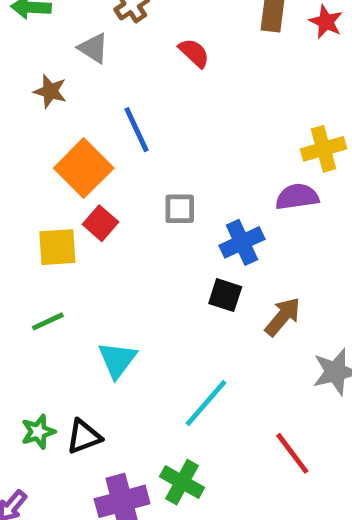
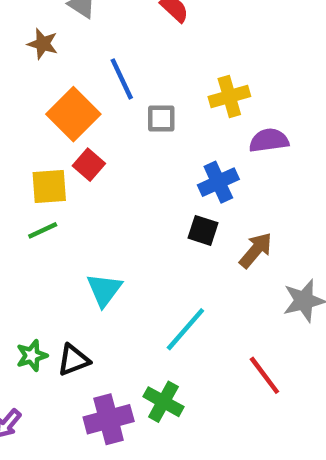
yellow cross: (324, 149) -> (229, 97), moved
gray square: (180, 209) -> (161, 118), moved
green line: (48, 321) -> (43, 230), moved

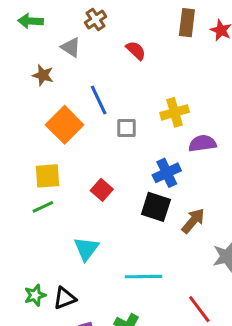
red square: (89, 165) -> (102, 190), moved
black square: (203, 230) -> (156, 207), size x1.4
cyan line: (185, 329) -> (144, 277), turned 48

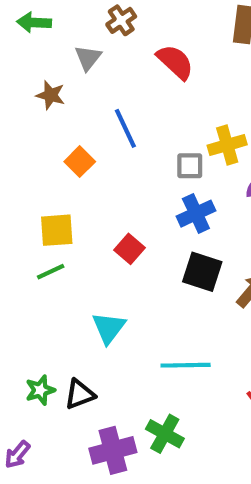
gray triangle: (71, 47) -> (88, 58), turned 35
red semicircle: (136, 50) -> (175, 62), size x1.4
orange square: (65, 125) -> (80, 162), size x0.6
gray square: (127, 128) -> (190, 166), moved
blue cross: (167, 173) -> (196, 214), moved

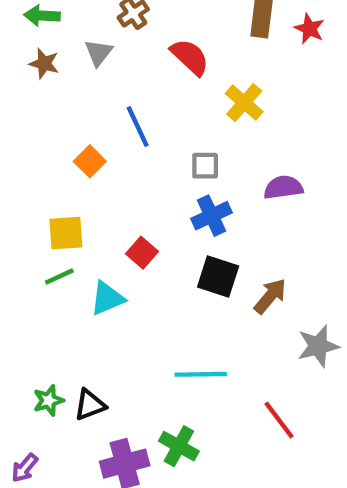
brown star: (51, 95) -> (44, 63), moved
yellow cross: (227, 145) -> (244, 103), moved, turned -33
cyan triangle: (109, 328) -> (107, 298), moved, turned 30

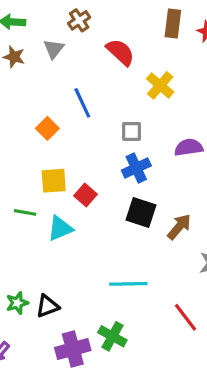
yellow square: (66, 233) -> (54, 181), moved
green line: (59, 277) -> (25, 212), turned 35

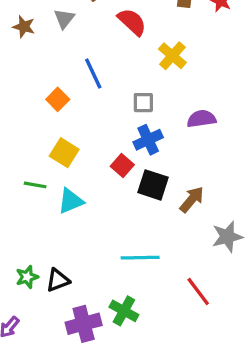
yellow square: (54, 181) -> (64, 153), turned 36
red square: (85, 195) -> (122, 166), moved

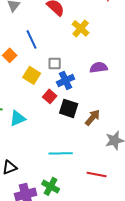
gray square: (143, 103) -> (55, 63), moved
yellow square: (64, 153) -> (32, 75), moved
red line: (198, 292) -> (97, 174), turned -42

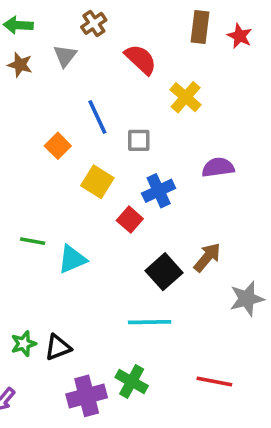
gray square: (55, 63) -> (139, 140), moved
black square: (69, 108) -> (164, 272), moved, turned 30
red line: (97, 174) -> (214, 382), moved

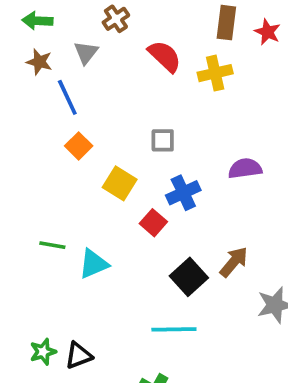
yellow cross: (186, 97) -> (215, 73), moved, turned 36
blue line: (97, 117) -> (67, 97), moved

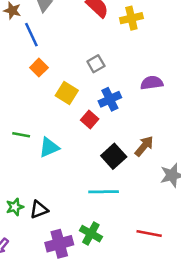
gray square: (163, 140) -> (96, 64), turned -30

